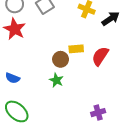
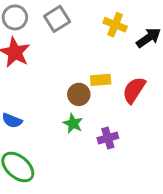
purple cross: (98, 113) -> (108, 138), moved

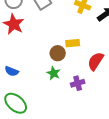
red semicircle: (134, 90) -> (96, 61), moved

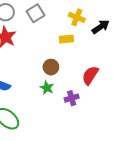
yellow rectangle: (73, 43) -> (66, 39), moved

